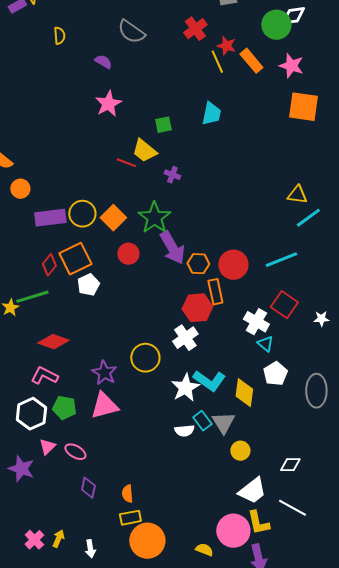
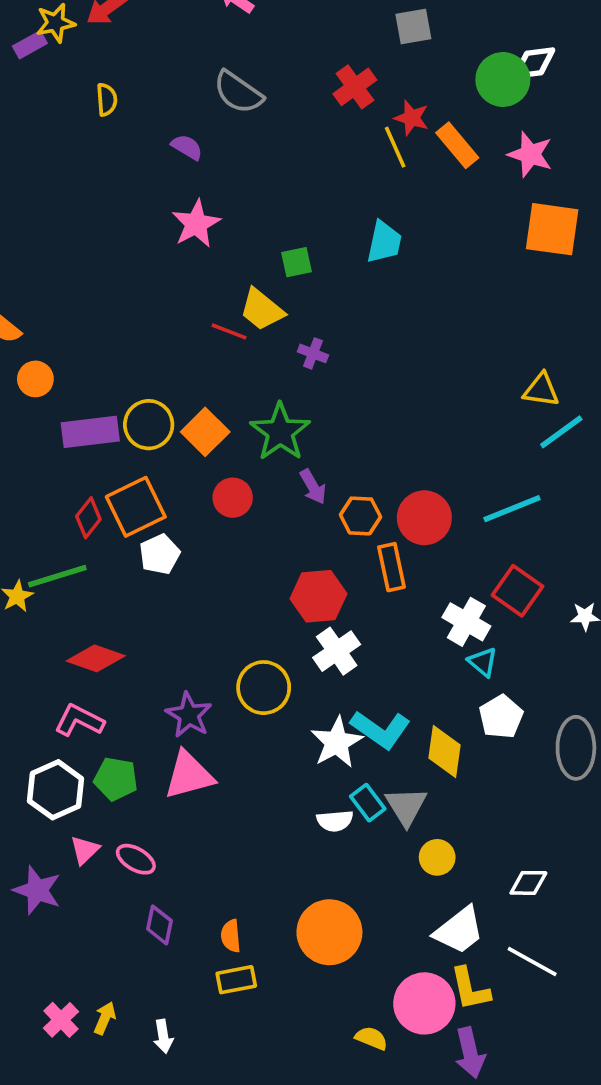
purple arrow: (172, 248) -> (313, 487), size x0.6
red hexagon: (197, 308) -> (318, 596), moved
orange circle: (147, 541) -> (329, 932), moved

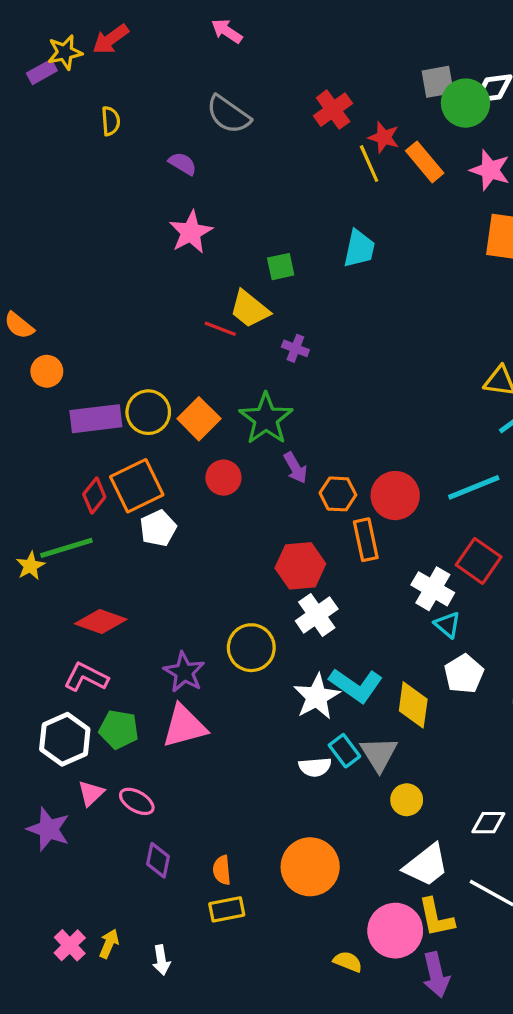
gray square: (413, 27) -> (438, 82), moved

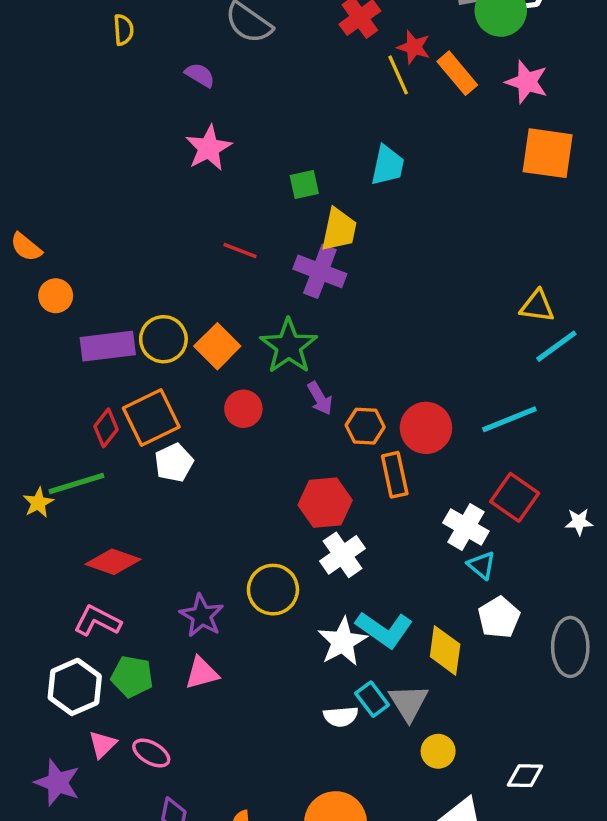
yellow trapezoid: (250, 309) -> (339, 230), moved, turned -117
purple cross: (295, 348) -> (320, 271), size x1.8
pink triangle: (184, 726) -> (202, 673), size x0.7

